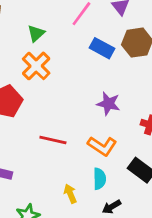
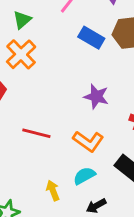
cyan semicircle: (100, 179) -> (84, 176), turned -120

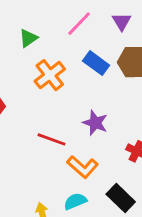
orange cross: (21, 54) -> (50, 75), moved
red line: (36, 133) -> (51, 139), moved

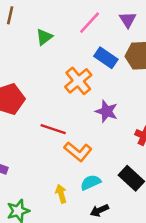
orange cross: (50, 75) -> (78, 81), moved
red line: (51, 139) -> (53, 129), moved
orange L-shape: (83, 167) -> (78, 152), moved

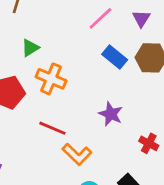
green triangle: (44, 37) -> (30, 48), moved
orange cross: (78, 81) -> (51, 79), moved, turned -32

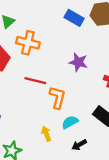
orange L-shape: (77, 154) -> (57, 98), turned -110

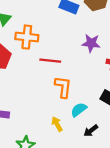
purple star: (78, 62) -> (91, 43), moved
red line: (35, 81) -> (50, 61), moved

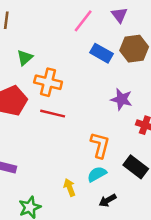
red line: (50, 61) -> (53, 114), moved
orange L-shape: (63, 87) -> (100, 145), moved

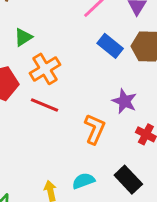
orange cross: (48, 82) -> (45, 69), turned 36
orange L-shape: (100, 145) -> (95, 129), moved

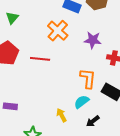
orange cross: (45, 69) -> (58, 31), moved
orange L-shape: (95, 129) -> (88, 78), moved

